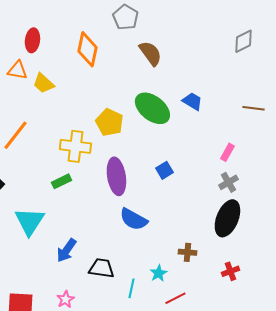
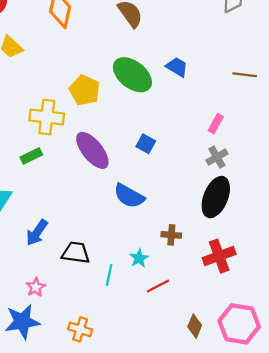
blue square: (164, 170) -> (146, 144), turned -30
purple ellipse: (116, 176) -> (92, 150), turned -30
blue semicircle: (133, 219) -> (129, 196), moved
red cross: (230, 271) -> (219, 256), size x1.6

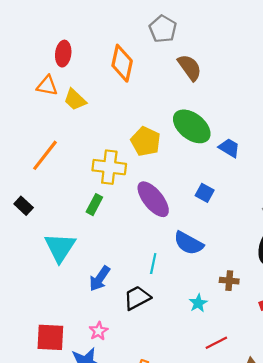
blue trapezoid: (177, 67) -> (229, 148), moved
green rectangle: (31, 156) -> (94, 205), turned -36
black trapezoid: (76, 253) -> (137, 298), turned -36
cyan line: (109, 275) -> (153, 264), moved
red line: (158, 286) -> (216, 343), moved

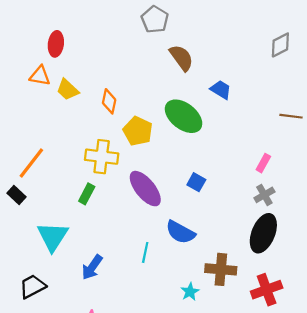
orange diamond: (122, 63) -> (109, 101), moved, size x0.7
blue trapezoid: (229, 148) -> (221, 90), moved
orange line: (45, 155) -> (31, 163), moved
brown cross: (229, 281) -> (221, 269), size x1.6
black trapezoid: (137, 298) -> (32, 286), moved

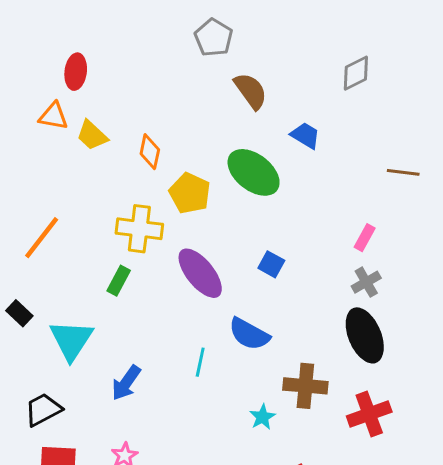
gray diamond: (280, 45) -> (356, 73), moved
black rectangle: (17, 195) -> (19, 313), moved
black ellipse: (263, 233) -> (365, 335), turned -45

